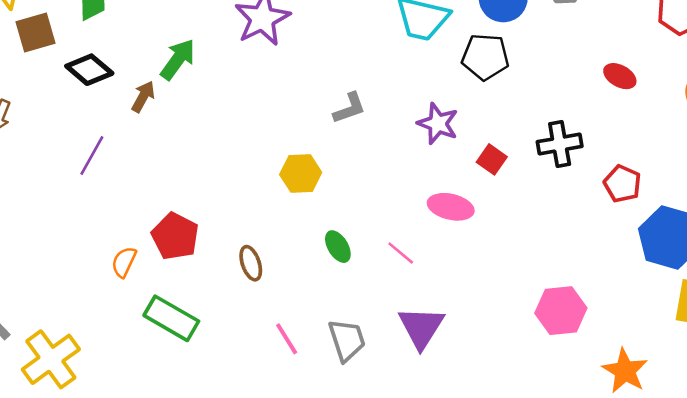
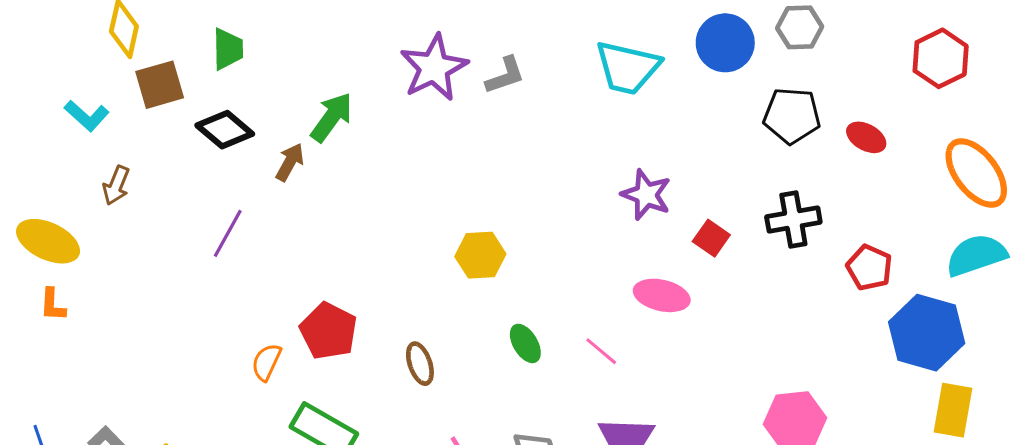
black pentagon: (485, 57) -> (792, 116), moved
gray L-shape: (349, 108) -> (505, 75), moved

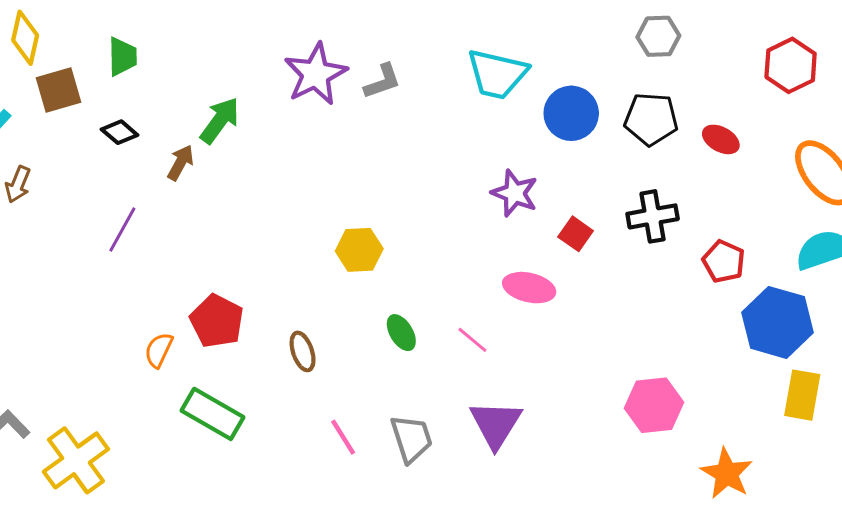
blue circle: (725, 43) -> (571, 113), moved
black diamond: (225, 130) -> (120, 132), size x0.7

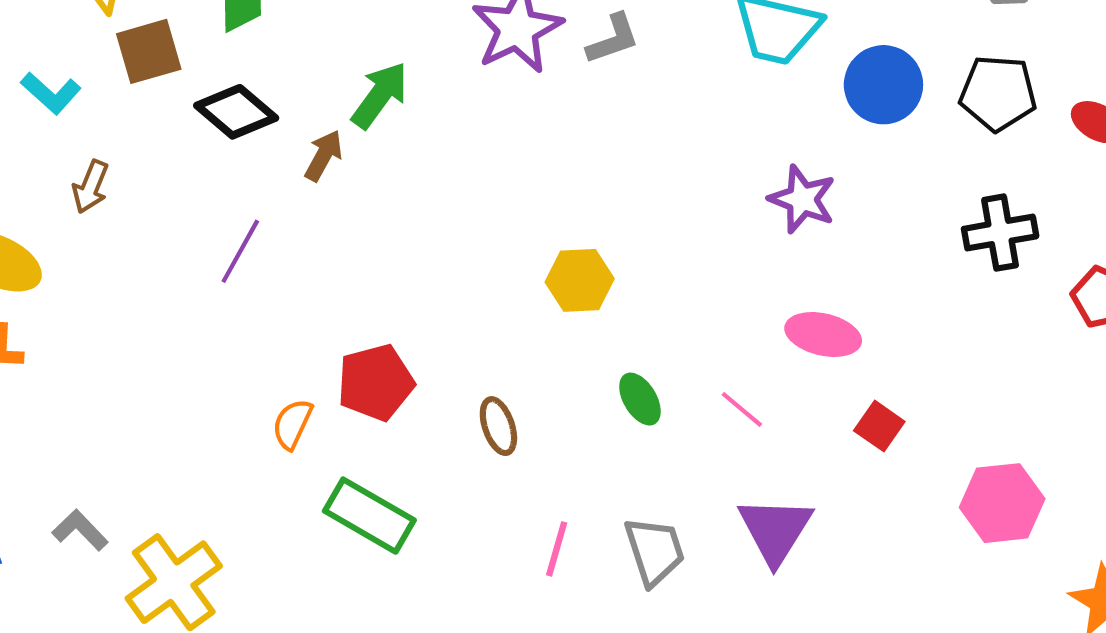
black diamond: (120, 132) -> (236, 112), size x1.5
red square: (576, 234) -> (879, 426), moved
red pentagon: (217, 321) -> (376, 382), turned 30
pink line: (343, 437) -> (557, 549), turned 48

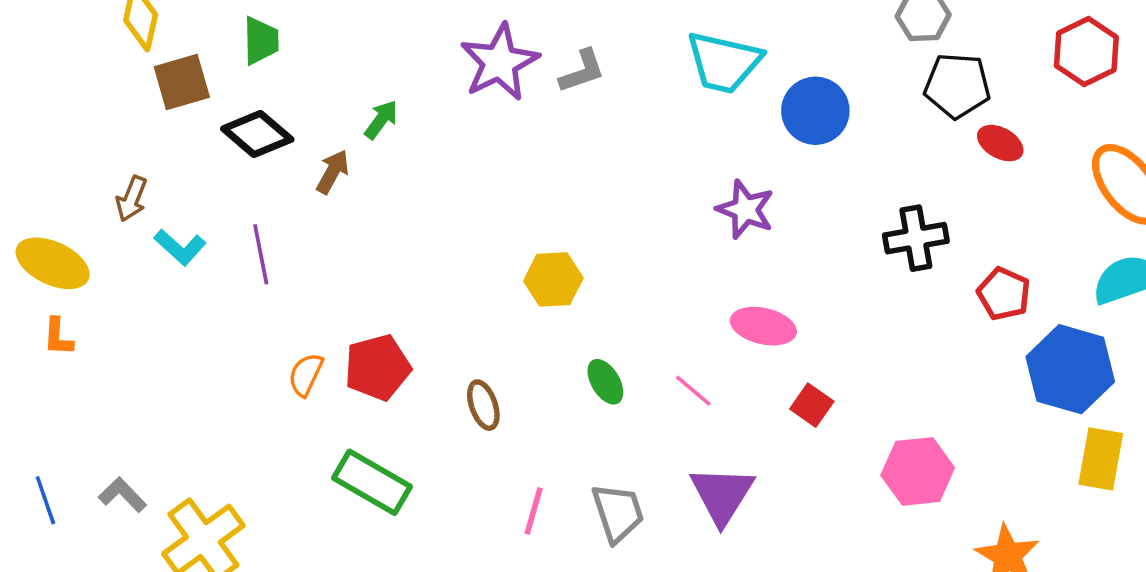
cyan L-shape: (51, 93) -> (180, 247), moved
black pentagon: (998, 93) -> (957, 86), moved
green arrow: (380, 95) -> (381, 120), size x0.7
purple line: (240, 251) -> (261, 254), turned -40
orange semicircle: (292, 424) -> (306, 375), moved

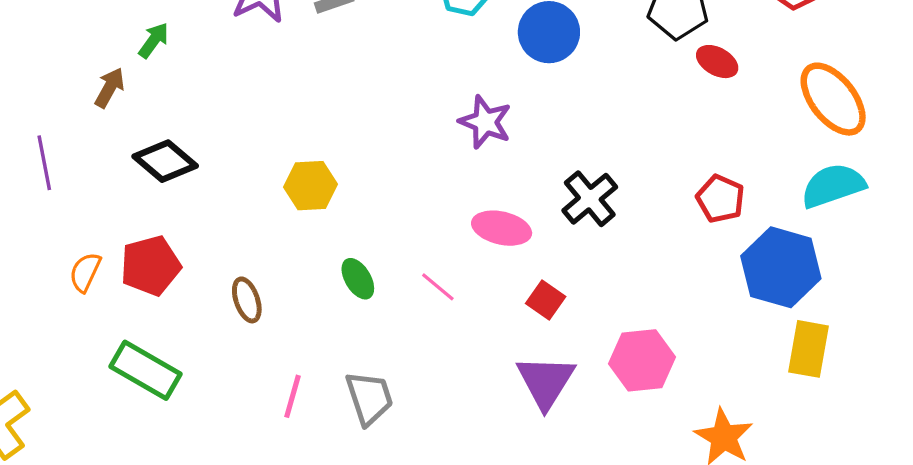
black diamond: (257, 134) -> (165, 161), moved
black cross: (916, 238) -> (590, 199), moved, turned -30
purple triangle: (722, 495) -> (546, 382), moved

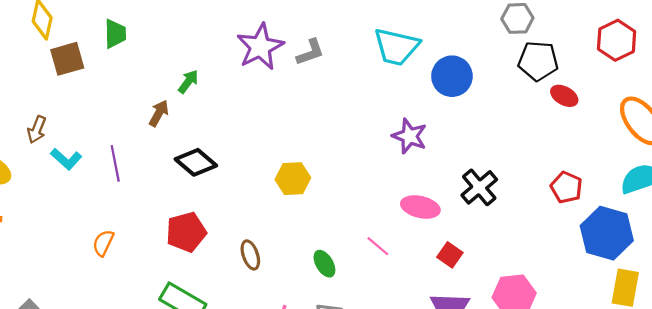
orange semicircle: (85, 272) -> (103, 243), moved
green ellipse: (358, 279) -> (324, 264), moved

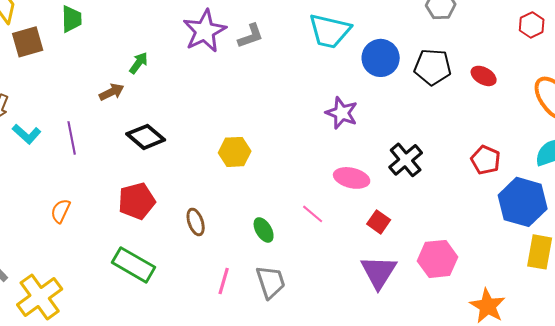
red hexagon: (617, 40) -> (532, 25), size x0.7
black pentagon: (538, 61) -> (433, 67), moved
brown arrow: (159, 113) -> (112, 92), turned 35

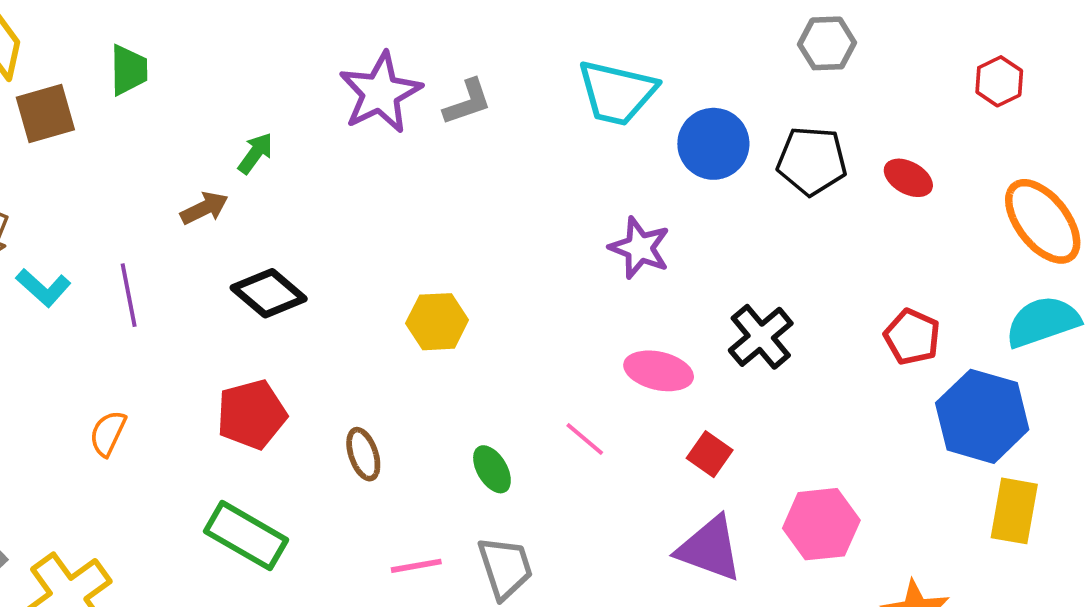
purple triangle: (379, 272) -> (710, 549), turned -42
pink line: (224, 281) -> (416, 566), turned 64

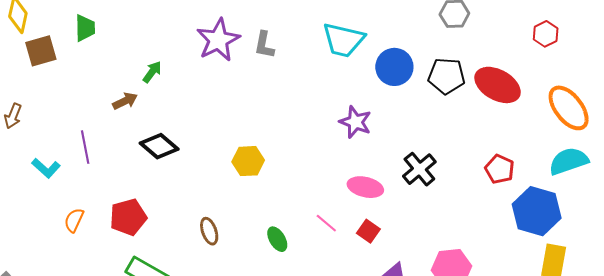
gray L-shape: (467, 102) -> (264, 45), turned 120
red ellipse: (908, 178) -> (498, 85), size x1.8
cyan L-shape: (43, 288) -> (46, 168), moved
red pentagon: (252, 414) -> (128, 217), moved
red square: (710, 454) -> (368, 231), moved

